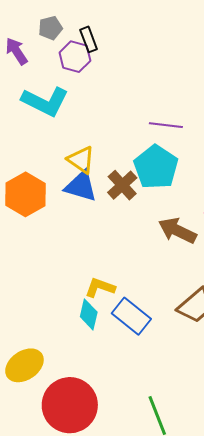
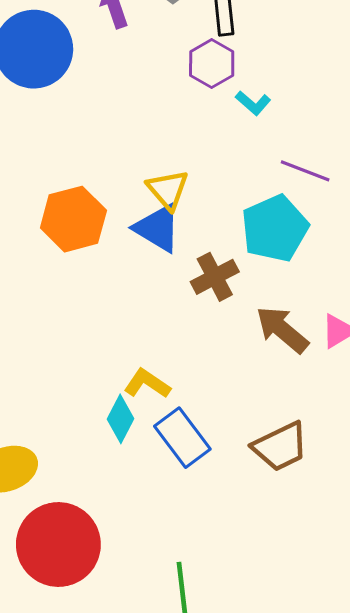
purple hexagon: (75, 57) -> (212, 64), moved
cyan L-shape: (45, 101) -> (253, 103), moved, size x0.5
brown cross: (122, 185) -> (215, 277), moved

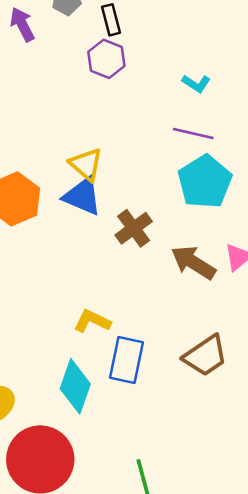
cyan L-shape: (253, 103) -> (196, 83), moved
cyan pentagon: (275, 228) -> (205, 182), moved
cyan diamond: (120, 419) -> (75, 386), moved, size x1.4
blue rectangle: (182, 438) -> (127, 360), turned 57

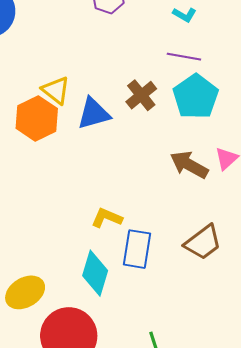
yellow triangle: (86, 164) -> (56, 90), moved
blue triangle: (82, 196) -> (94, 114), turned -36
brown cross: (134, 228) -> (141, 95), moved

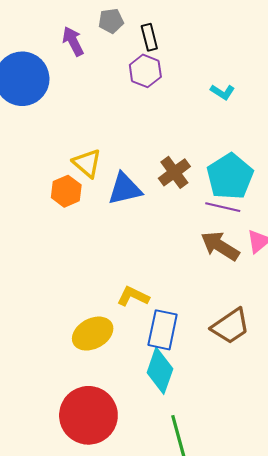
purple line: (184, 57) -> (223, 207), moved
orange hexagon: (37, 118) -> (66, 191), size x0.7
cyan diamond: (95, 273) -> (160, 371), moved
yellow ellipse: (25, 292) -> (93, 334), moved

